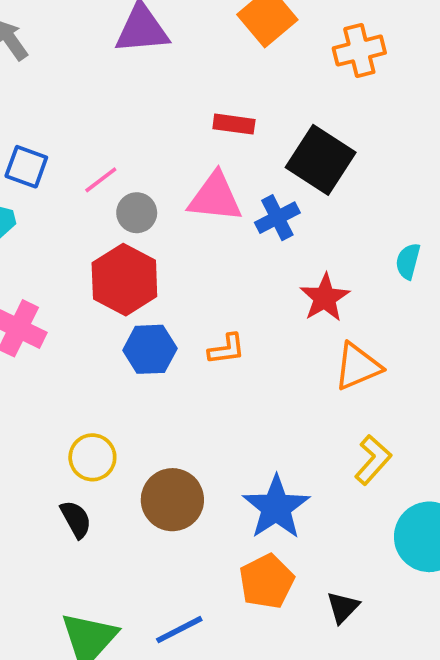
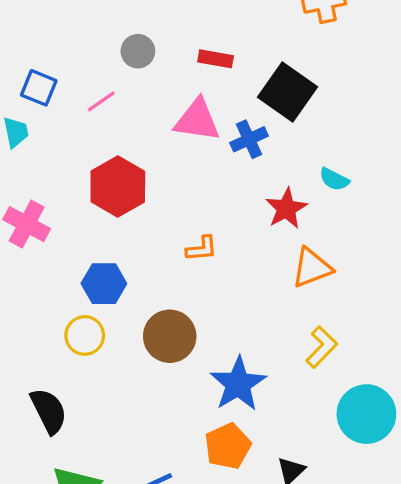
gray circle: (137, 213) -> (138, 51), moved
cyan semicircle: (408, 261) -> (334, 179), moved, turned -80
blue hexagon: (150, 349) -> (104, 284), moved
brown circle: (172, 500) -> (170, 336), moved
black semicircle: (76, 519) -> (49, 411), moved, size x1.4

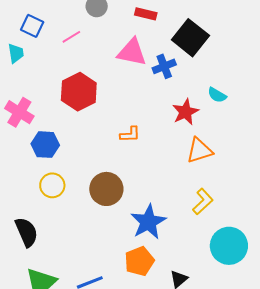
blue hexagon: (104, 284) -> (45, 145), moved

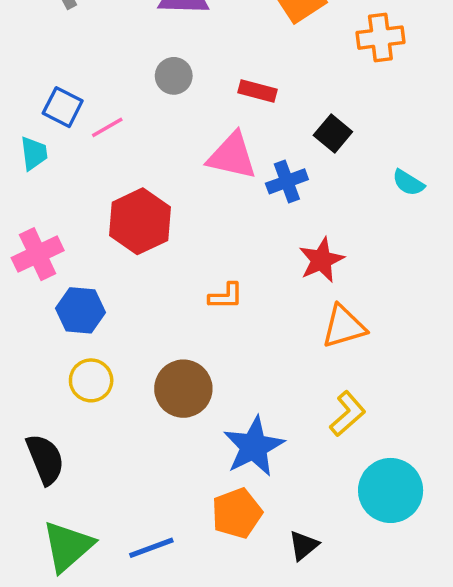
pink line: (71, 37) -> (107, 127), moved
black square: (190, 38) -> (333, 133), size x0.6
cyan semicircle: (217, 95) -> (408, 183), moved
pink cross: (19, 112) -> (38, 254), turned 32

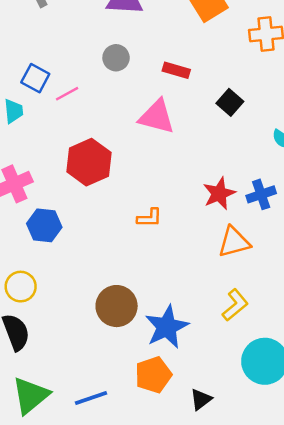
blue cross: (287, 181) -> (261, 194), moved
yellow circle: (91, 380) -> (21, 287), moved
brown circle: (183, 389) -> (117, 306), moved

